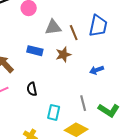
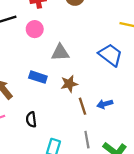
blue trapezoid: (98, 26) -> (110, 55), turned -70
brown line: (74, 33) -> (83, 106), moved

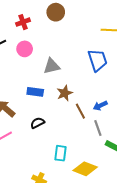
blue trapezoid: (110, 55) -> (98, 60), turned 45
black semicircle: (31, 119) -> (37, 123), moved, turned 80
gray line: (87, 140) -> (98, 128), moved

